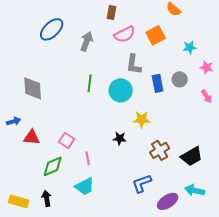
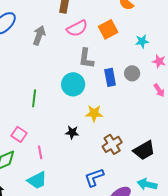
green line: (90, 83) -> (34, 98), moved

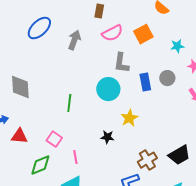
yellow star: (94, 113) -> (129, 118), turned -30
brown cross: (112, 144) -> (147, 160), moved

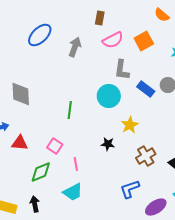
blue rectangle: (145, 82) -> (146, 89), turned -42
brown cross: (147, 160) -> (146, 156), moved

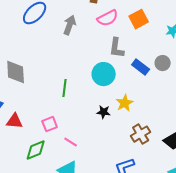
black star: (108, 144) -> (104, 112), moved
pink square: (55, 146) -> (50, 124), turned 35
pink line: (76, 164) -> (71, 142), turned -48

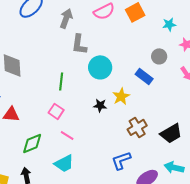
gray L-shape: (117, 48) -> (79, 44), moved
blue rectangle: (141, 67) -> (144, 76), moved
pink square: (50, 124) -> (56, 111), moved, turned -35

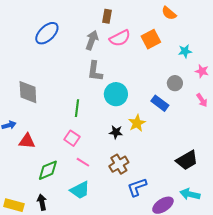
gray arrow: (66, 18) -> (92, 40), moved
brown cross: (137, 127) -> (119, 164), moved

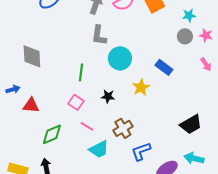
gray circle: (175, 83) -> (185, 36), moved
black star: (116, 132) -> (108, 96), moved
cyan trapezoid: (80, 190) -> (99, 149), moved

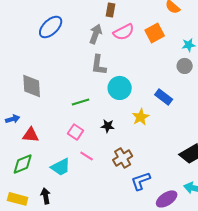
green line: (81, 72) -> (81, 102), turned 66
green diamond: (52, 134) -> (23, 164), moved
cyan trapezoid: (99, 149) -> (61, 167), moved

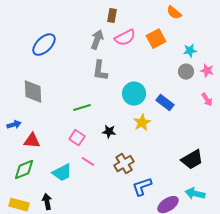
blue ellipse: (51, 27) -> (44, 45), moved
cyan circle: (120, 88) -> (134, 94), moved

